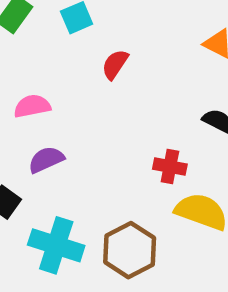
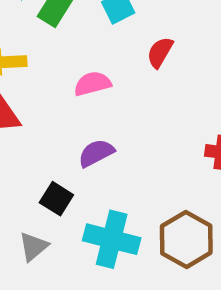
pink semicircle: (32, 106) -> (92, 84), moved

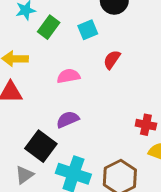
black square: (56, 199) -> (41, 146), size x1.5

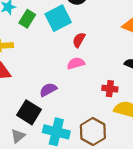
cyan square: (88, 30) -> (58, 18), size x1.6
pink semicircle: (68, 76) -> (76, 63), moved

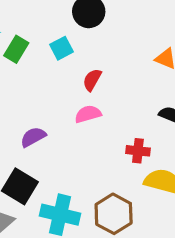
cyan square: (58, 18) -> (61, 48), size x0.6
purple semicircle: (48, 90) -> (33, 137), moved

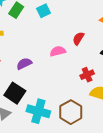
red semicircle: (92, 80) -> (78, 38), moved
red cross: (138, 151) -> (87, 75), turned -32

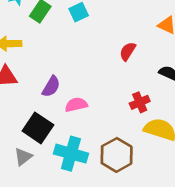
pink semicircle: (58, 51) -> (76, 105), moved
purple semicircle: (24, 64) -> (51, 87), turned 147

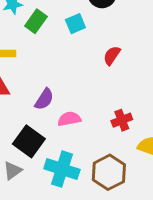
red semicircle: (128, 51) -> (112, 55), moved
red cross: (140, 102) -> (122, 120), moved

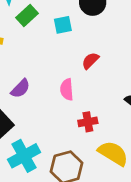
pink semicircle: (69, 119) -> (67, 89), moved, turned -95
cyan cross: (62, 169) -> (24, 156), turned 32

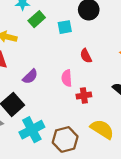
red semicircle: (90, 61) -> (86, 56), turned -72
red cross: (88, 122) -> (84, 95), moved

